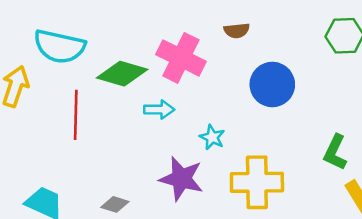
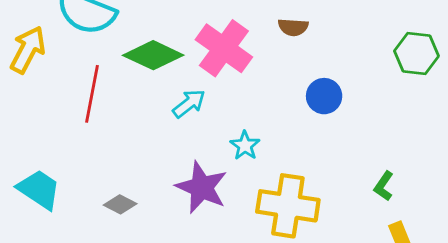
blue circle: (272, 84) -> (324, 96), size x0.7
cyan arrow: (159, 110) -> (189, 104), turned -48
green L-shape: (335, 152) -> (384, 186), size x0.7

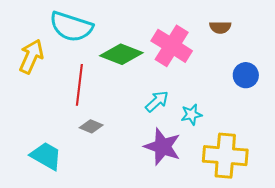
cyan arrow: (189, 104) -> (157, 101), moved
cyan star: (245, 146) -> (192, 115), turned 30
gray diamond: (120, 204) -> (91, 126), moved

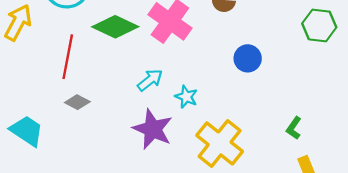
cyan star: (192, 115) -> (186, 97), turned 30
yellow cross: (225, 156) -> (220, 143), turned 30

